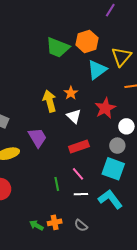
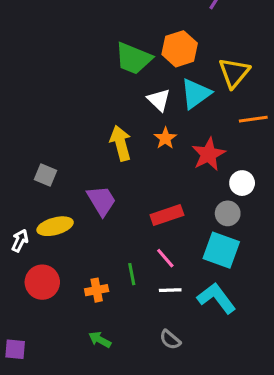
orange star: (71, 93) -> (165, 138), moved
white triangle: (74, 116) -> (159, 100), moved
orange cross: (55, 222) -> (97, 290), moved

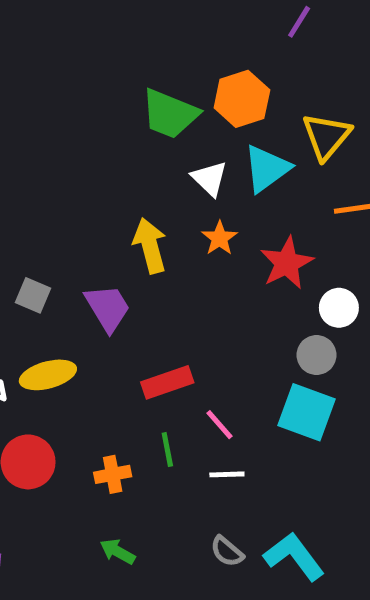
purple trapezoid: (101, 201) -> (108, 308), moved
red rectangle: (167, 215) -> (167, 382), moved
cyan L-shape: (216, 298) -> (294, 556), moved

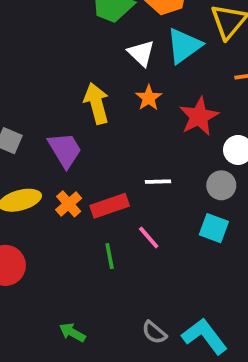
cyan square: (307, 412) -> (214, 228), size x0.7
orange cross: (113, 474) -> (69, 204), moved, turned -30
white line: (227, 474) -> (158, 182), moved

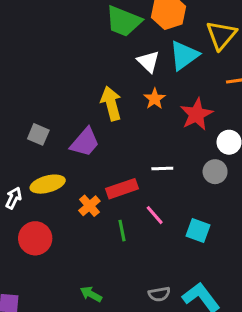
purple trapezoid: (65, 150) -> (85, 142), turned 72
orange cross: (69, 204) -> (89, 206), moved
cyan square: (214, 228) -> (198, 231), moved
gray semicircle: (154, 332) -> (159, 294), turned -50

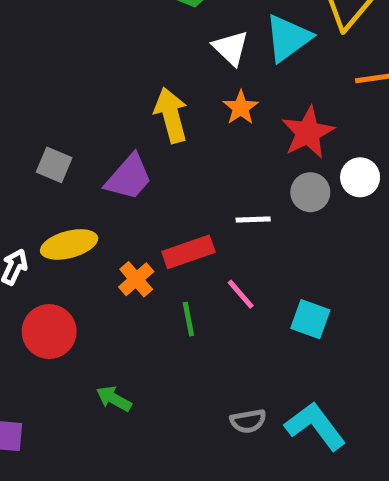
gray circle: (215, 172) -> (310, 192), moved
green arrow: (91, 294) -> (114, 399), moved

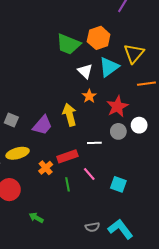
yellow arrow: (171, 115) -> (70, 115), moved

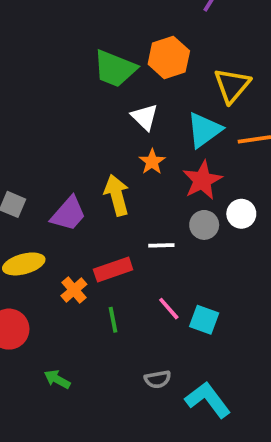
cyan triangle: (109, 67) -> (204, 130), moved
pink line: (89, 174) -> (169, 309), moved
gray semicircle: (92, 227) -> (158, 379), moved

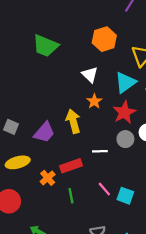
green trapezoid: (115, 69) -> (45, 46), moved

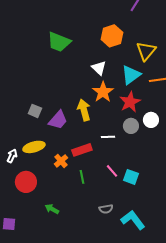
orange star: (94, 101) -> (103, 92), size x1.5
gray square: (11, 127) -> (35, 111), moved

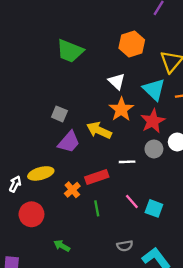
cyan triangle: (131, 75) -> (154, 89), turned -40
yellow arrow: (84, 110) -> (99, 130), turned -50
gray square: (35, 111) -> (59, 114), moved

